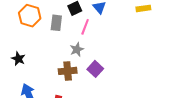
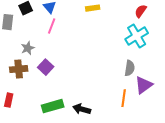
pink line: (85, 27) -> (52, 26), moved

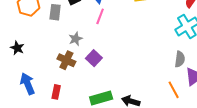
brown cross: (19, 69) -> (66, 60), turned 30
orange line: (124, 98) -> (174, 90), turned -36

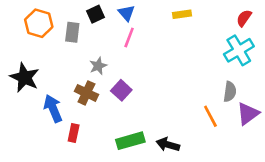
black star: (17, 48) -> (25, 77), size x1.6
blue arrow: (27, 84) -> (53, 108), moved
orange line: (174, 90) -> (210, 116), moved

